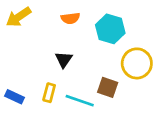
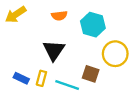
black triangle: (64, 59) -> (54, 50), size x1.5
blue rectangle: (15, 97) -> (21, 78), moved

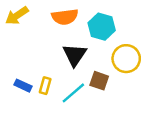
orange semicircle: (59, 16) -> (65, 17), size x1.5
black triangle: (54, 50) -> (75, 55), moved
cyan line: (67, 85) -> (73, 93), turned -60

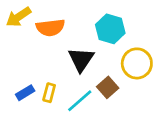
orange semicircle: (65, 17) -> (50, 28), moved
brown square: (99, 81) -> (108, 87), turned 30
blue rectangle: (23, 86) -> (25, 93), turned -56

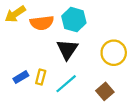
cyan hexagon: (110, 29) -> (74, 20), moved
brown square: (108, 87) -> (105, 91), moved

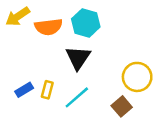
yellow circle: (114, 53) -> (137, 77), moved

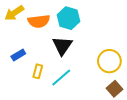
blue rectangle: (24, 90) -> (18, 55), moved
brown square: (122, 106) -> (115, 89), moved

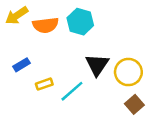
black triangle: (62, 46) -> (97, 65), moved
yellow rectangle: (38, 71) -> (44, 84), turned 56

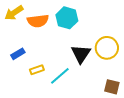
yellow circle: (128, 72) -> (107, 48), moved
brown square: (134, 104) -> (112, 87), turned -35

